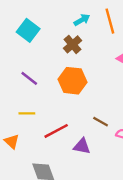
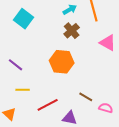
brown cross: (73, 44) -> (72, 31), moved
purple line: (29, 78) -> (16, 65), moved

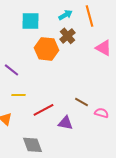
cyan square: (24, 19) -> (30, 21), moved, turned -36
orange hexagon: (62, 62) -> (46, 49), moved

